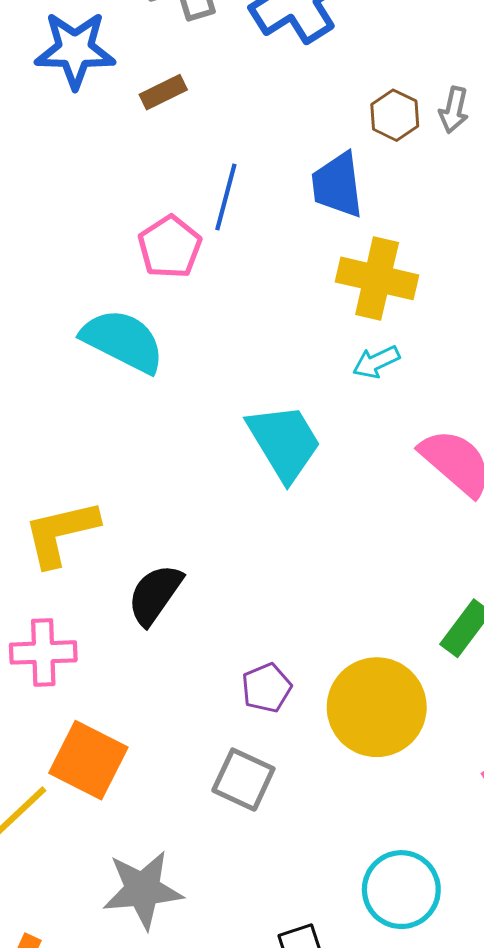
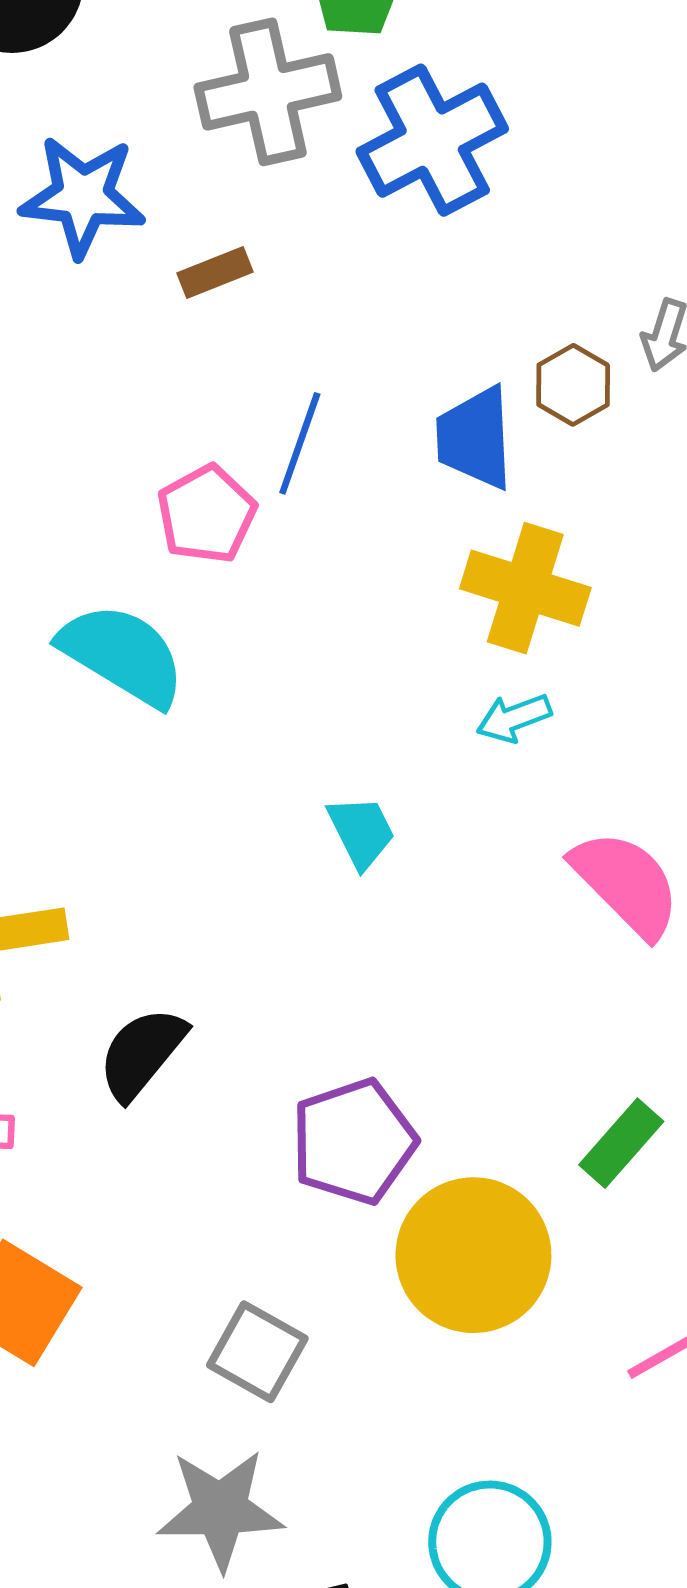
brown hexagon: (395, 115) -> (573, 385), moved
cyan trapezoid: (284, 442) -> (361, 832), size x0.6
purple pentagon: (266, 688) -> (354, 1142), moved, size x1.6
gray star: (143, 890) -> (220, 1510), moved

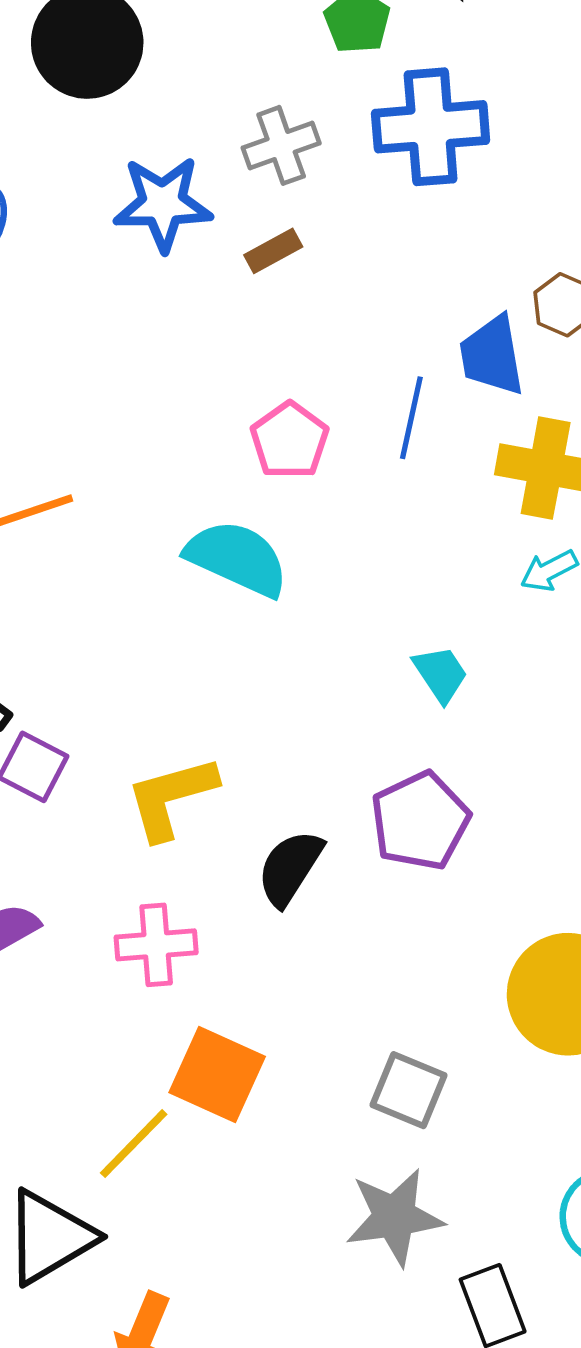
gray cross: (268, 92) -> (281, 145), moved, size x0.7
blue cross: (432, 140) -> (431, 127), turned 30
blue line: (300, 443) -> (411, 418), moved
purple pentagon: (354, 1142) -> (420, 821), moved

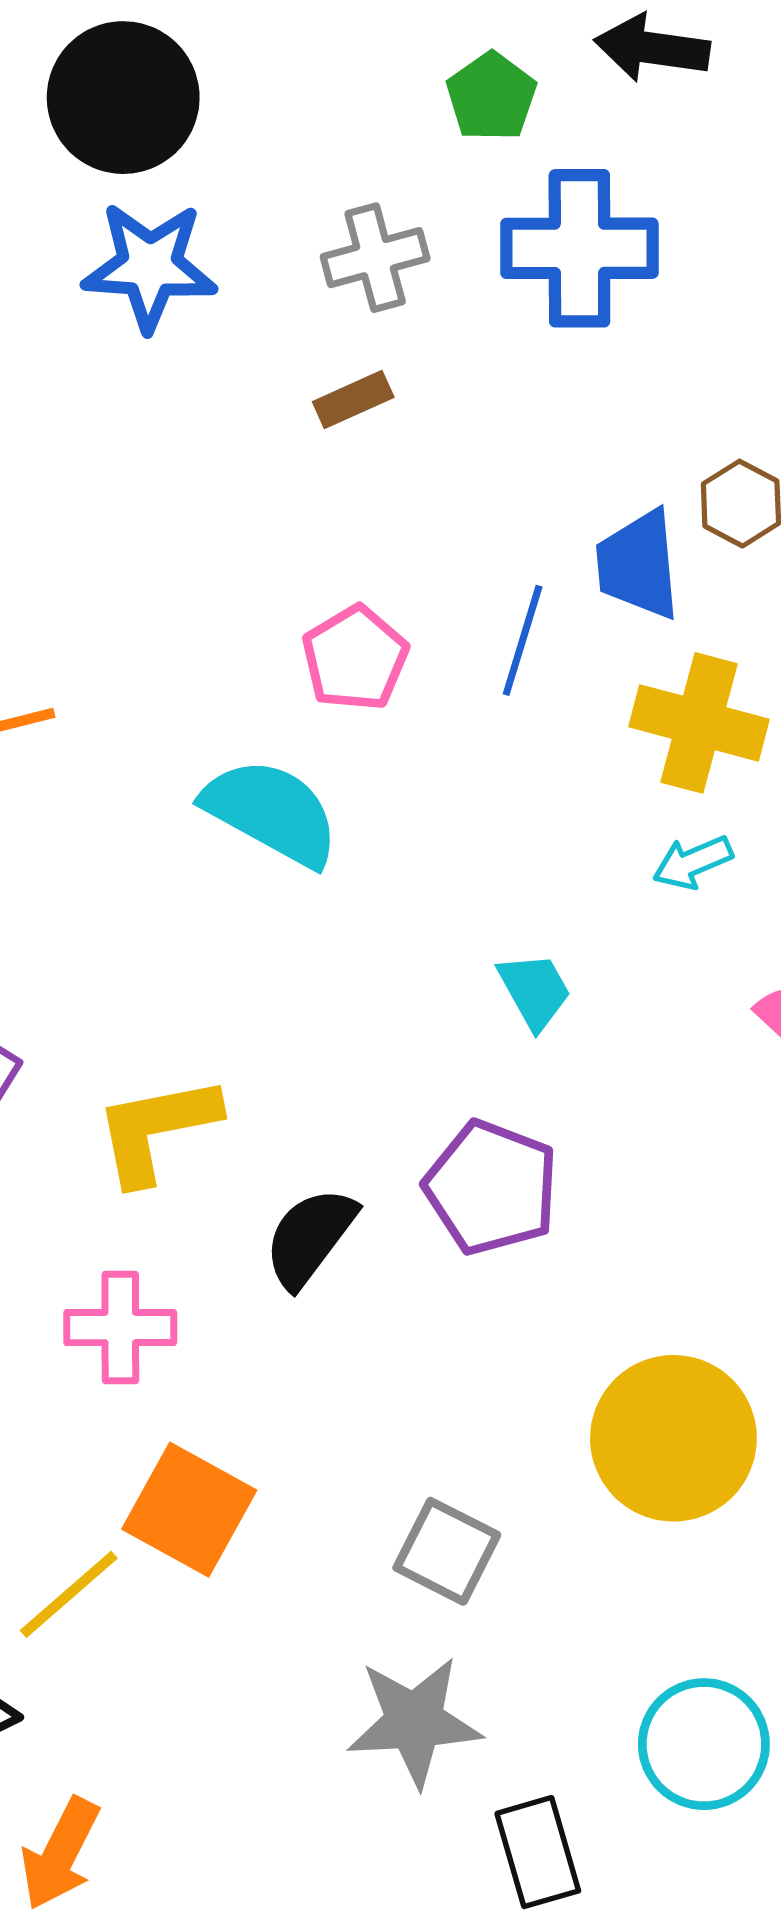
blue star: (163, 204) -> (150, 266), moved
purple pentagon: (420, 821) -> (491, 1188), turned -30

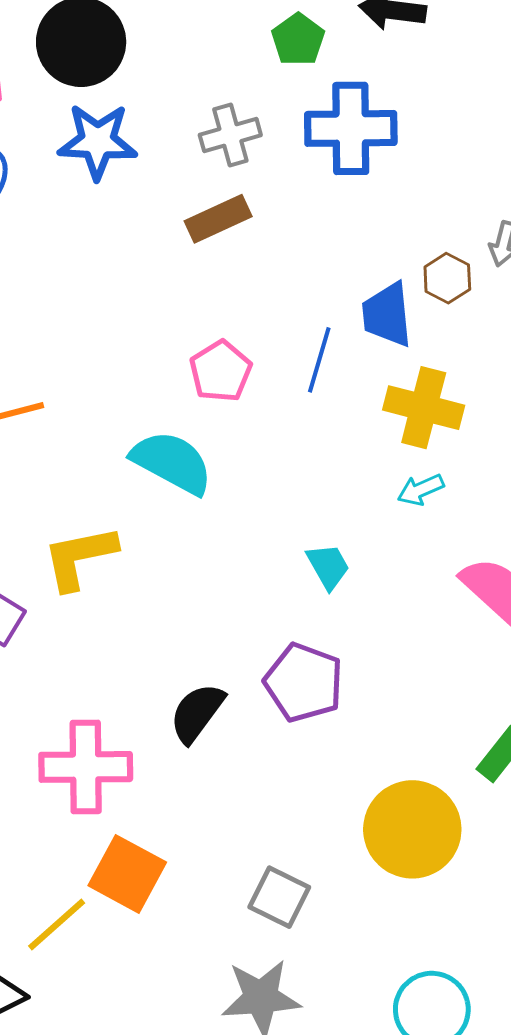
brown rectangle: (353, 399) -> (218, 219), size x1.4
yellow L-shape: (156, 1129) -> (80, 557), moved
pink cross: (120, 1328) -> (86, 767), size x1.4

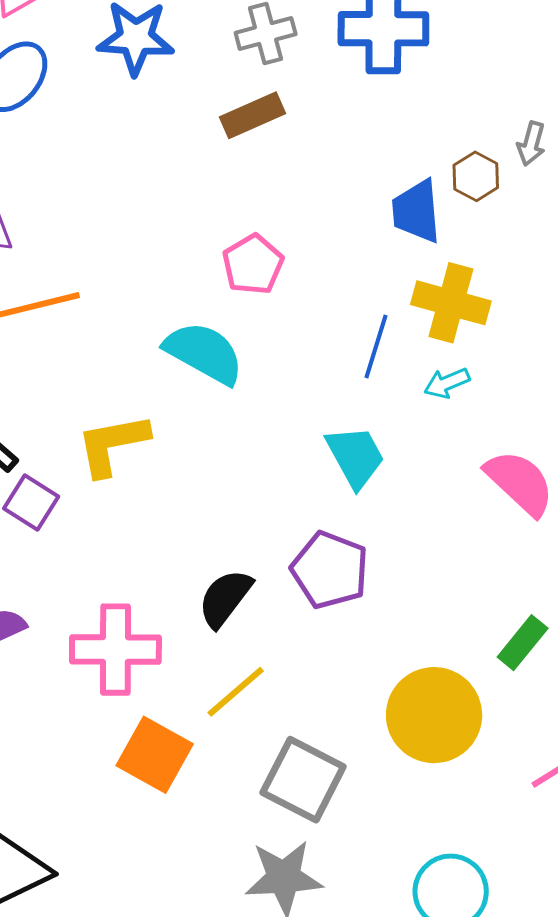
blue line: (319, 360) -> (376, 346), moved
cyan trapezoid: (328, 566) -> (355, 457), size x1.4
gray square: (279, 897) -> (303, 780), size x1.4
yellow line: (57, 924) -> (236, 692), moved

